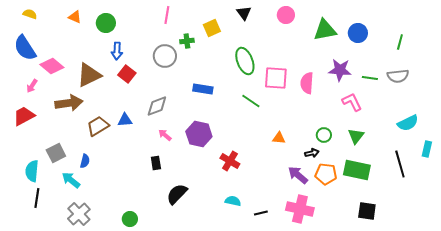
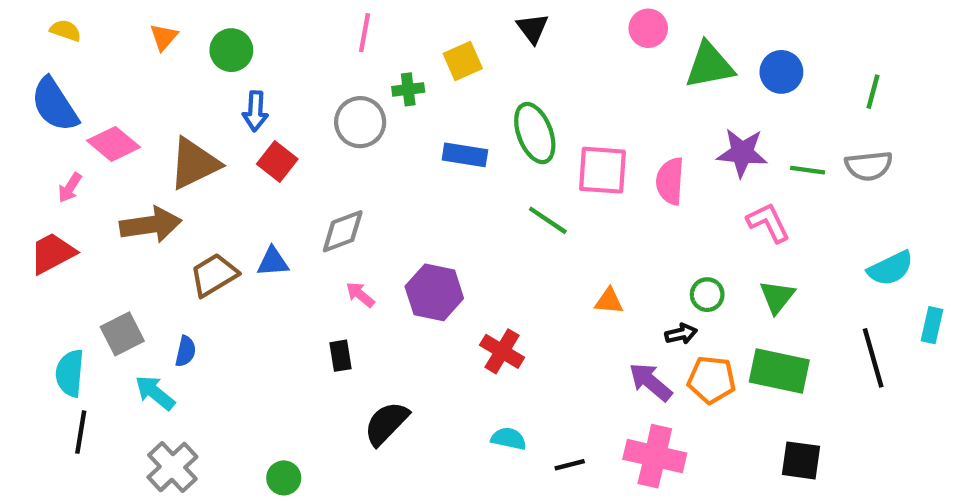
pink circle: (286, 15) -> (648, 28), moved
orange triangle: (75, 17) -> (164, 37), turned 48
blue rectangle: (203, 89) -> (465, 155), moved

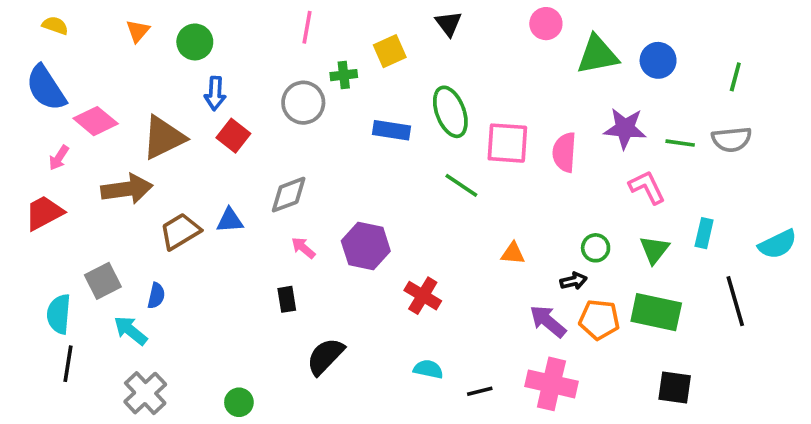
cyan semicircle: (891, 268) -> (778, 244), moved
cyan rectangle: (932, 325) -> (704, 233), moved

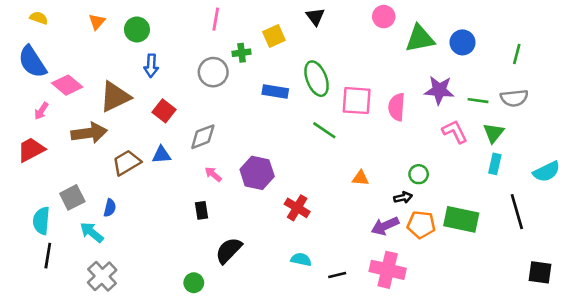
red square: (233, 136) -> (164, 111), moved
green triangle: (654, 250) -> (494, 133), moved
purple arrow: (548, 321) -> (385, 226), turned -64
black square: (675, 388) -> (540, 272), moved
green circle: (239, 402) -> (194, 283), moved

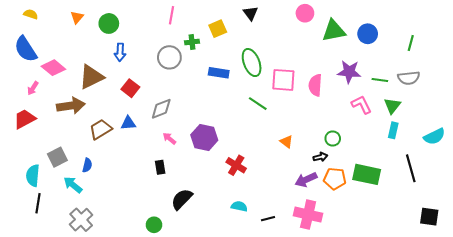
orange triangle: (360, 178) -> (286, 142), turned 32

